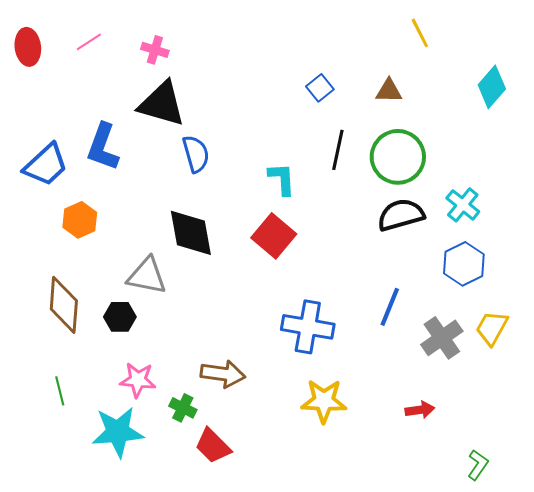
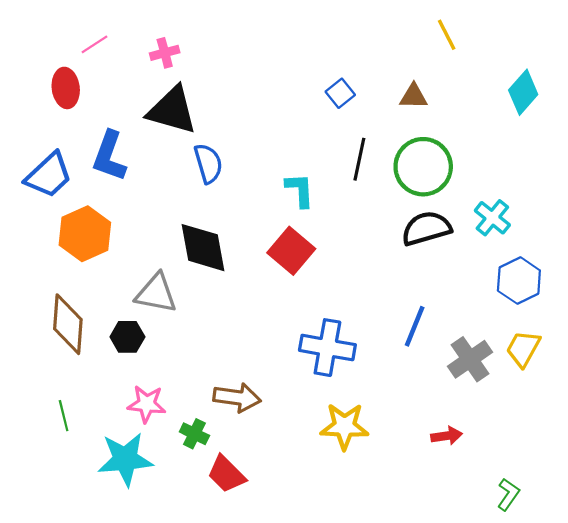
red ellipse: (28, 47) -> (66, 88), moved
pink cross: (155, 50) -> (165, 53), turned -32
orange hexagon: (80, 220) -> (85, 234), size x1.4
blue hexagon: (464, 264) -> (519, 281), moved

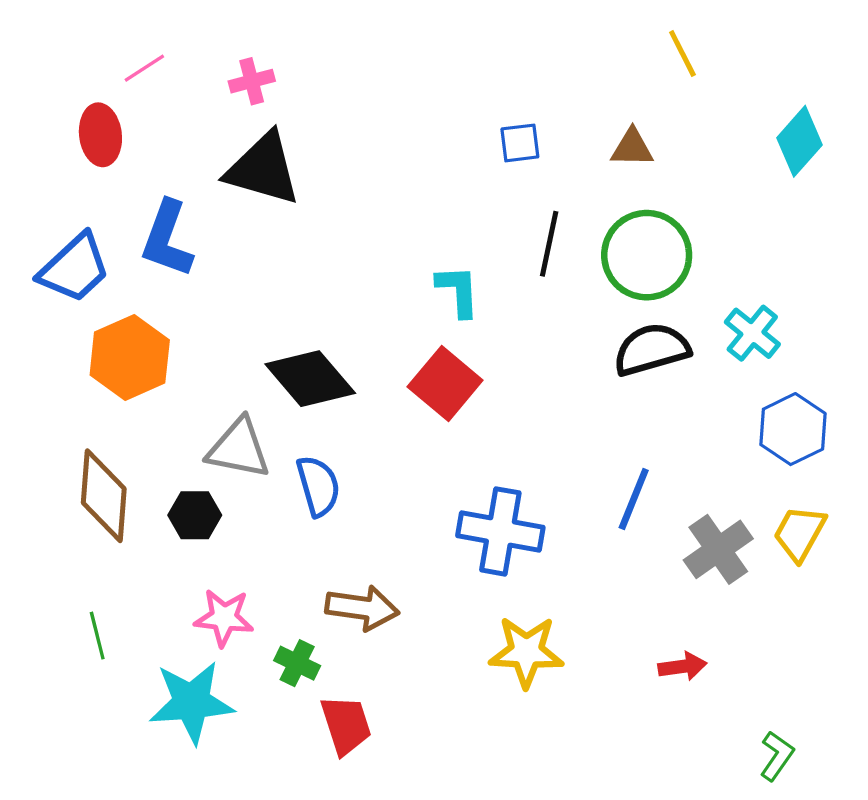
blue square: (340, 93) -> (520, 143), turned 32
blue semicircle: (208, 163) -> (318, 486), moved
black diamond: (203, 248) -> (310, 379), turned -30
red trapezoid: (226, 474) -> (346, 725), turned -153

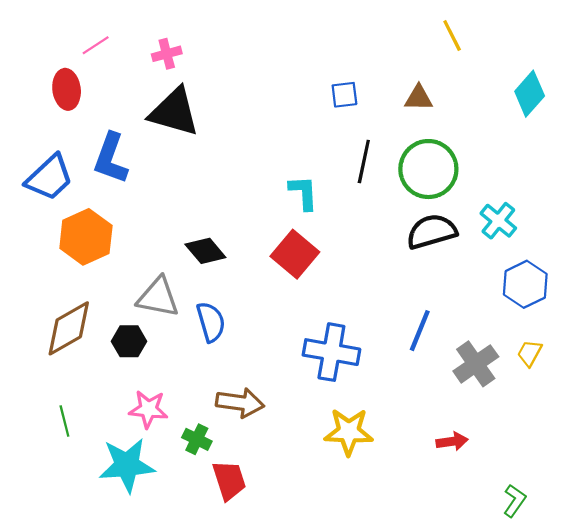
black diamond: (310, 379) -> (205, 251), size x0.7
brown diamond: (104, 496) -> (69, 328), turned 56
yellow trapezoid: (800, 533) -> (530, 353), size x0.7

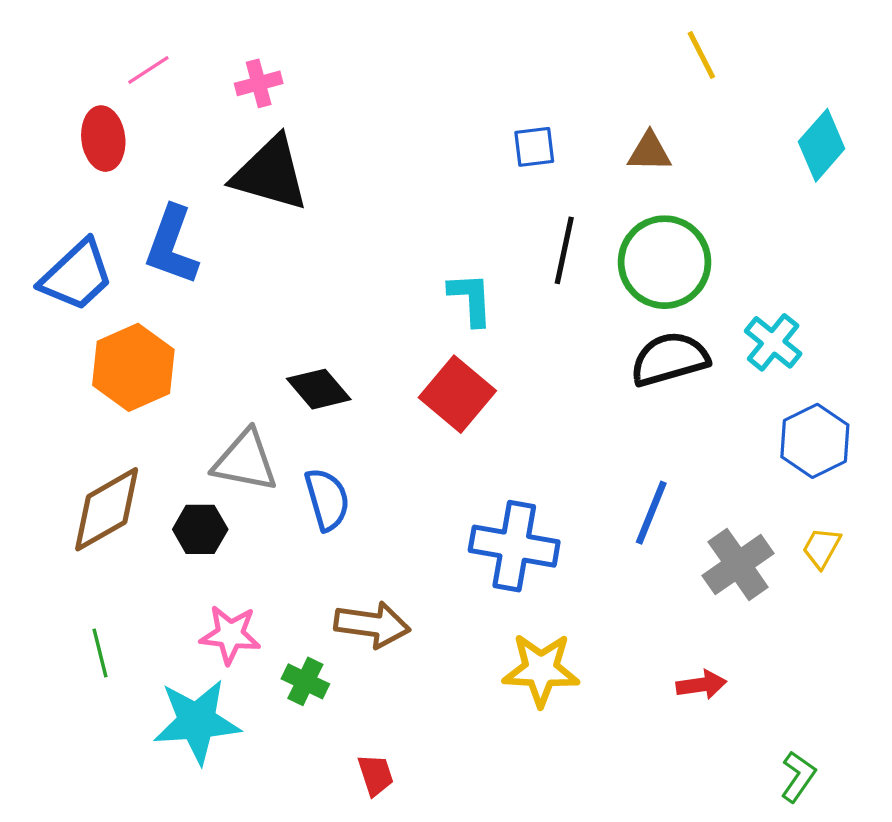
red trapezoid: (229, 480) -> (376, 775), moved, size x0.7

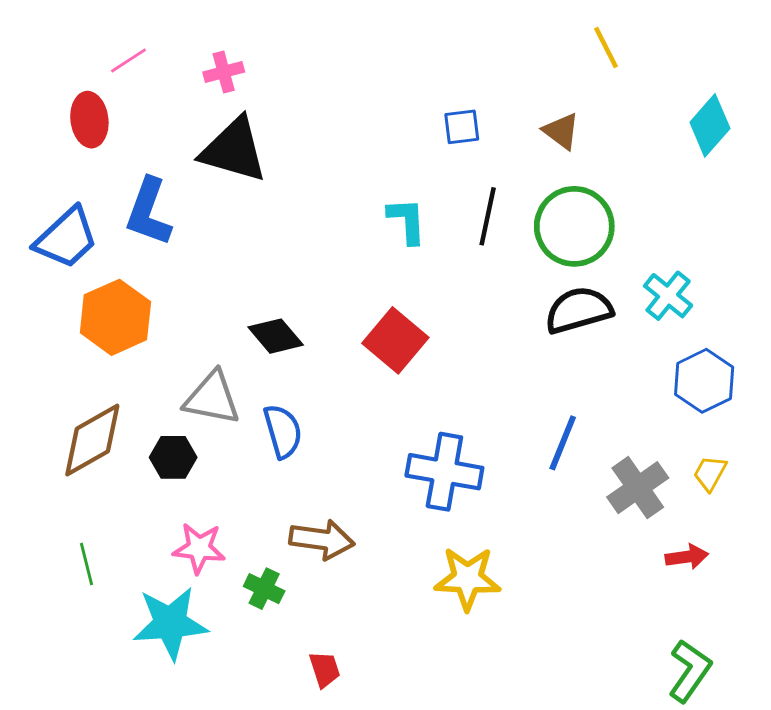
brown triangle: (650, 152) -> (561, 131), turned 36
cyan L-shape: (471, 299) -> (407, 221), moved
red arrow: (701, 685) -> (687, 557), moved
green L-shape: (798, 777) -> (690, 671), size x1.4

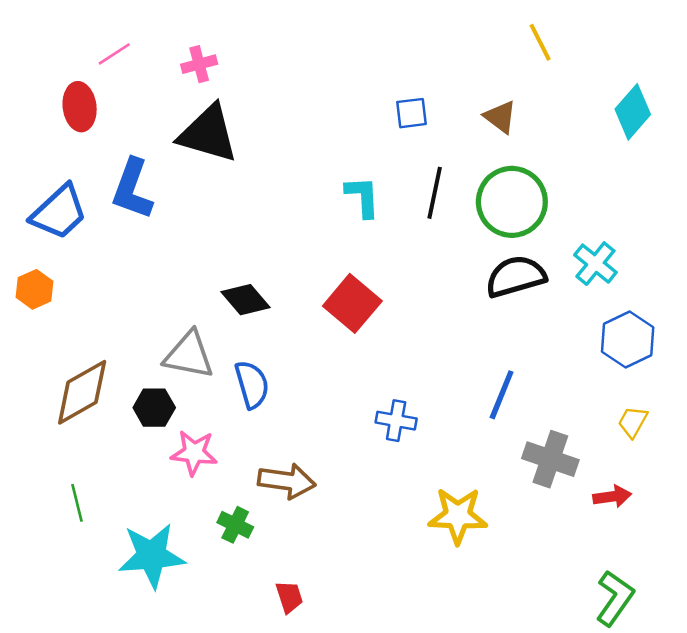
orange hexagon: (115, 317) -> (35, 289), moved, size x0.6
blue cross: (444, 472) -> (396, 421), size x0.6
gray cross: (638, 488) -> (550, 459), moved, turned -36
pink star: (199, 548) -> (194, 453), moved
yellow star: (468, 578) -> (458, 516), moved

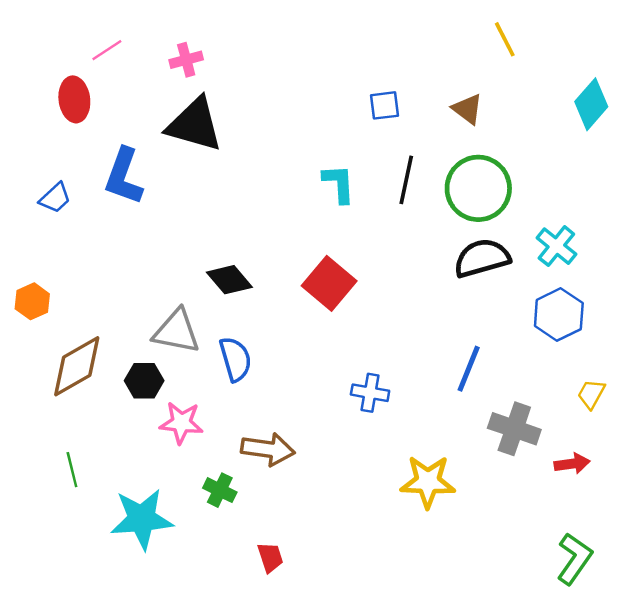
blue trapezoid: (59, 212) -> (55, 198), size x0.6
orange hexagon: (35, 289) -> (32, 301), moved
blue hexagon: (628, 340) -> (559, 315), moved

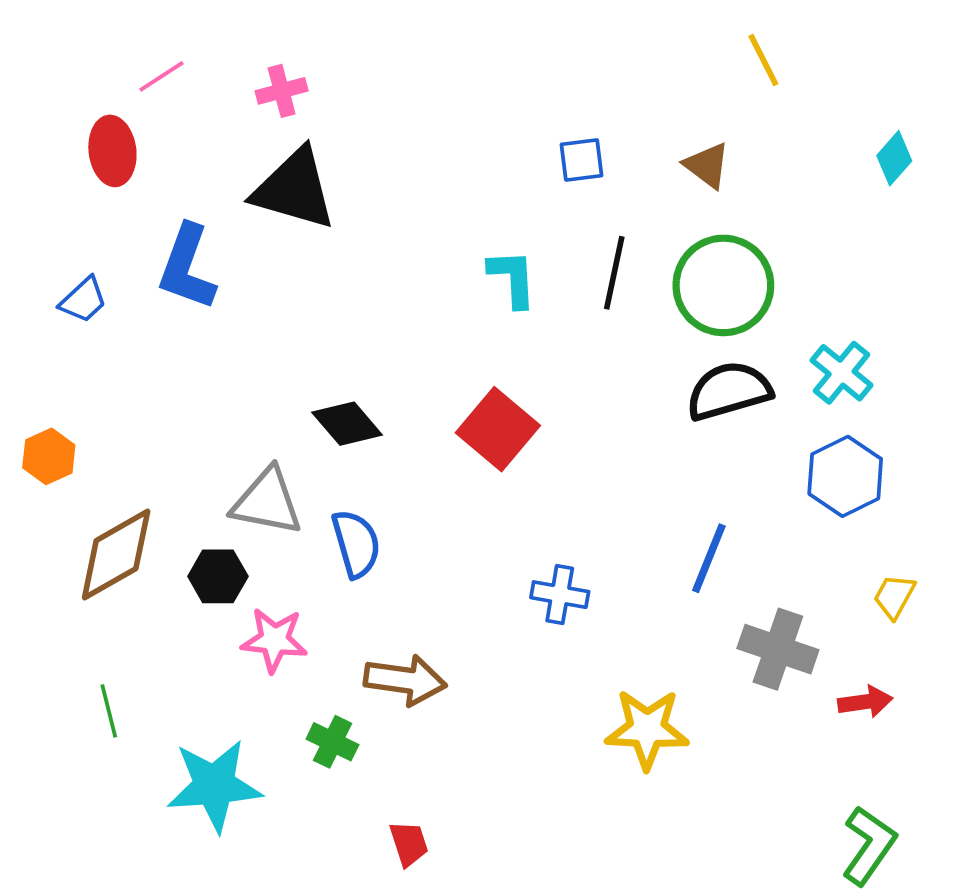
cyan diamond: (591, 104) -> (894, 158), size x0.7

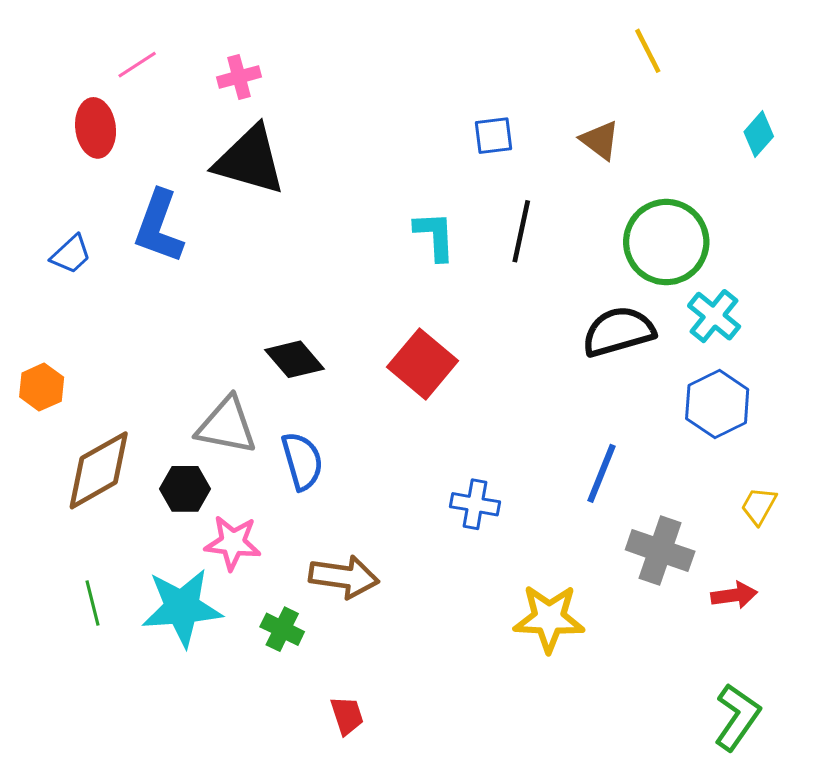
green circle: (723, 285) -> (666, 242), moved
cyan star: (214, 785) -> (182, 608), moved

